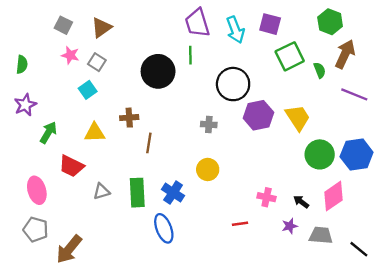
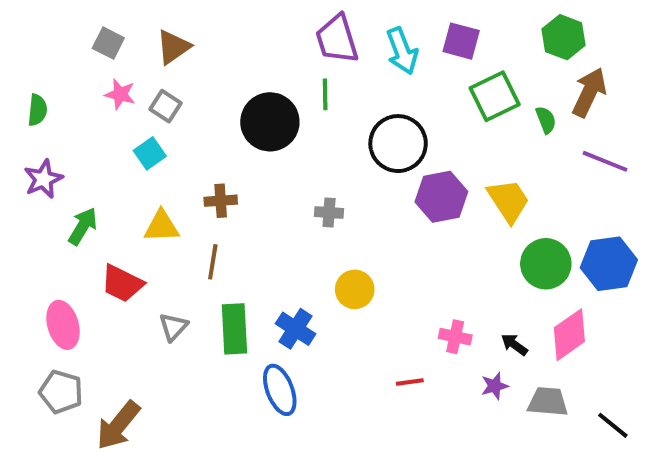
gray cross: (209, 124) -> (329, 213), moved
brown line: (149, 143) -> (213, 262), moved
gray triangle: (101, 191) -> (173, 327), turned -30

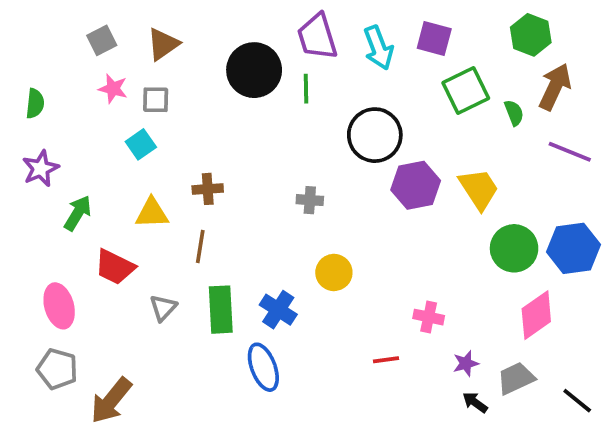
gray square: (108, 43) -> (102, 40), turned 36
gray square: (165, 106) -> (156, 100), turned -32
black circle: (270, 122) -> (254, 70), moved
black arrow: (514, 345) -> (475, 402), moved
gray trapezoid: (548, 402) -> (516, 378), turned -30

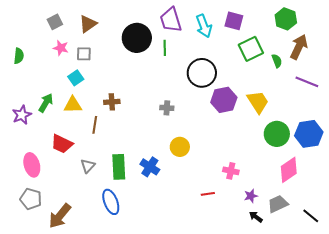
purple star: (41, 169) -> (22, 115), moved
green arrow: (78, 213) -> (46, 103), moved
yellow triangle: (152, 213) -> (73, 105), moved
brown line: (200, 246) -> (95, 125), moved
blue ellipse: (263, 367) -> (111, 202), moved

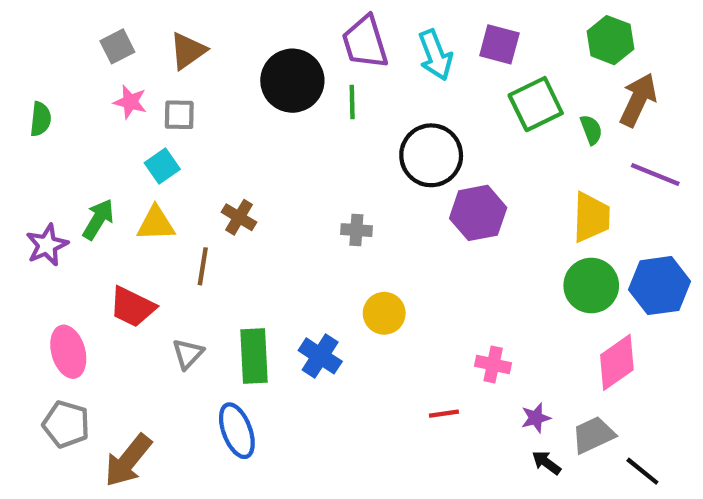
brown cross: (112, 102) -> (239, 217), turned 35
yellow trapezoid: (258, 102) -> (591, 217), moved, turned 35
black line: (311, 216) -> (642, 471), moved

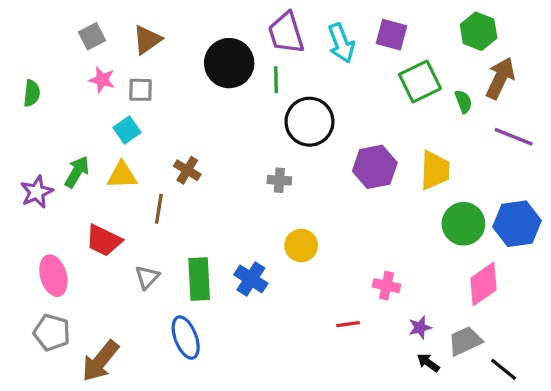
black circle: (431, 155) -> (309, 122), moved
yellow trapezoid: (591, 217) -> (435, 170), moved

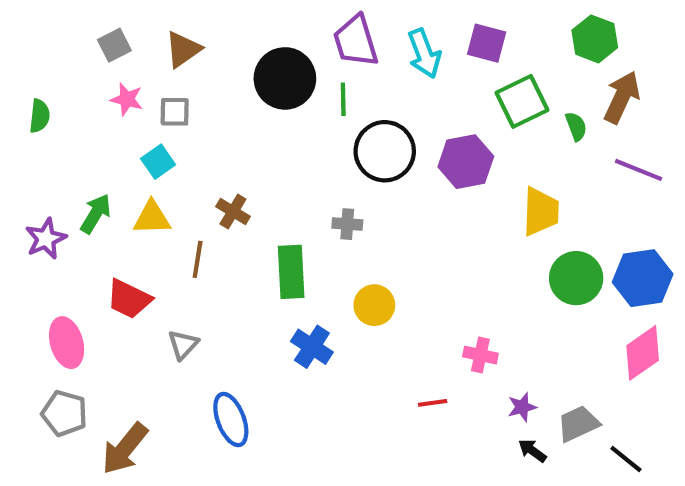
purple hexagon: (375, 167) -> (466, 162), moved
green rectangle: (199, 279) -> (291, 272), moved
pink diamond: (484, 284) -> (643, 353), moved

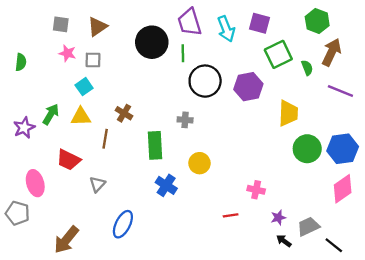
gray square: (114, 45) -> (61, 24), turned 35
gray pentagon: (64, 413) -> (17, 213), moved
blue ellipse: (231, 420) -> (123, 224), turned 48

